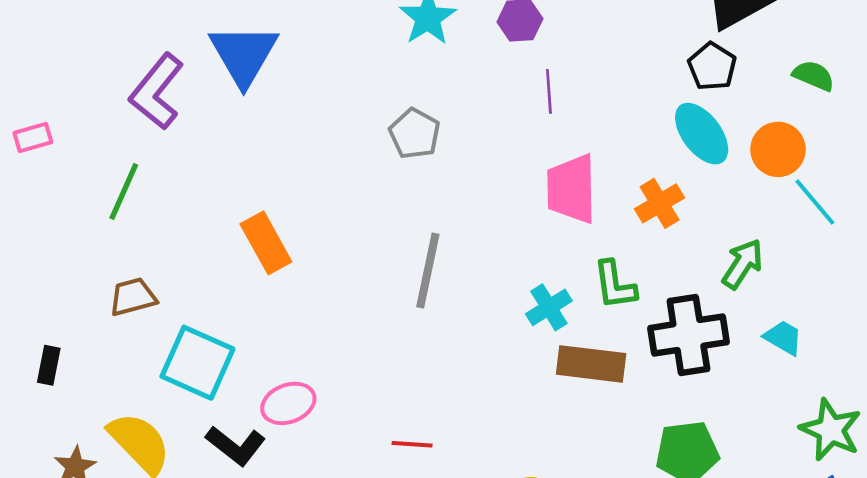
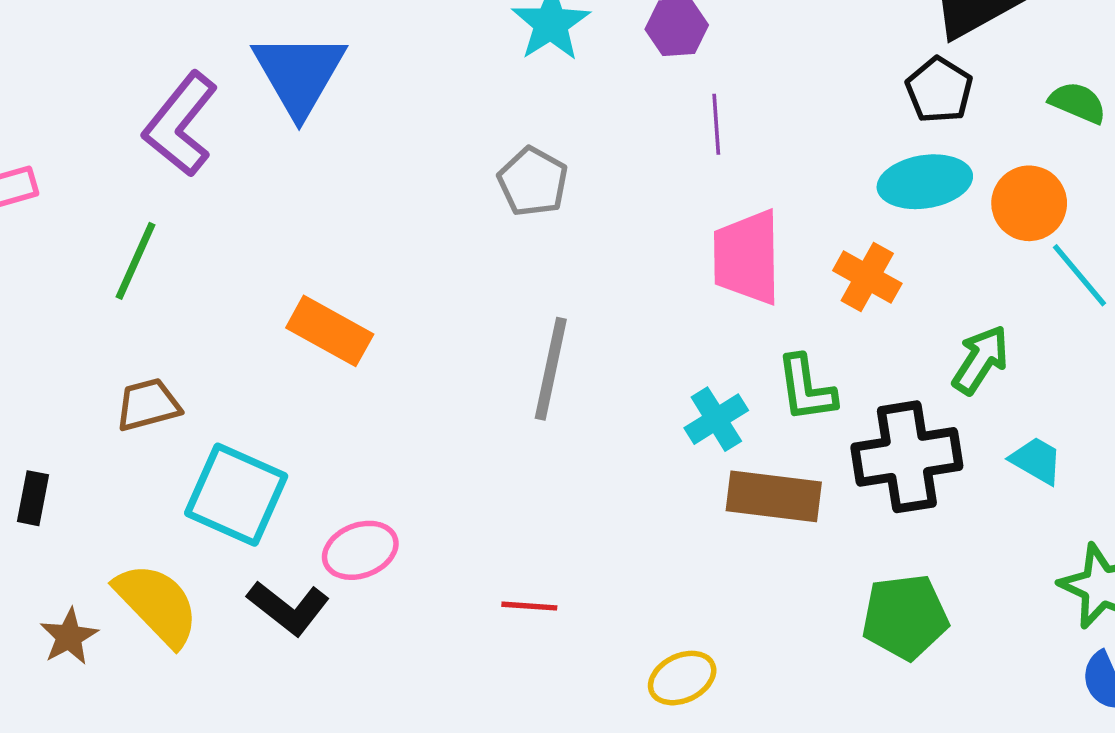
cyan ellipse: (702, 134) -> (925, 182), turned -62
orange cross: (660, 203) -> (867, 277), turned -30
orange rectangle: (266, 243) -> (330, 331), turned -32

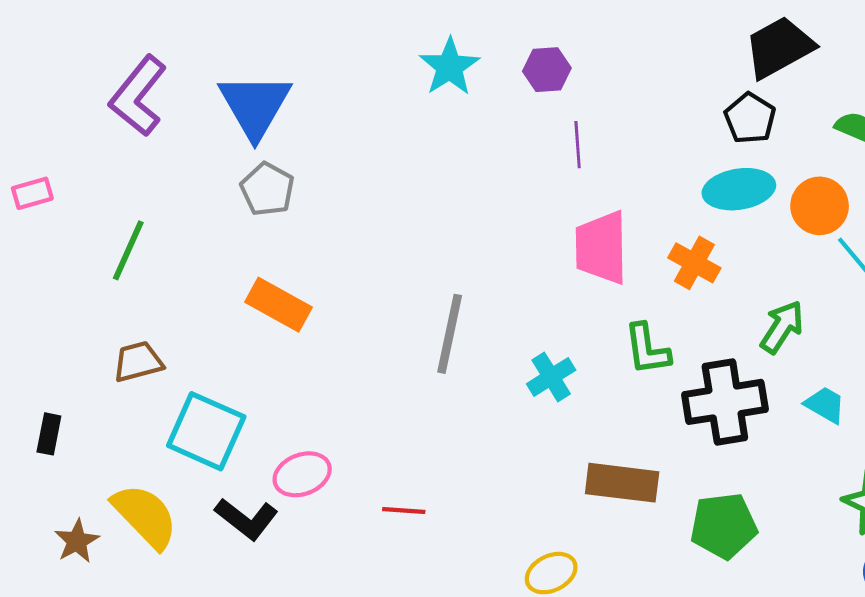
purple L-shape: (180, 124) -> (138, 96), moved
gray pentagon: (533, 182) -> (267, 189), moved
cyan cross: (716, 419) -> (551, 377), moved
brown rectangle: (774, 496) -> (622, 483), moved
red line: (529, 606) -> (404, 510), moved

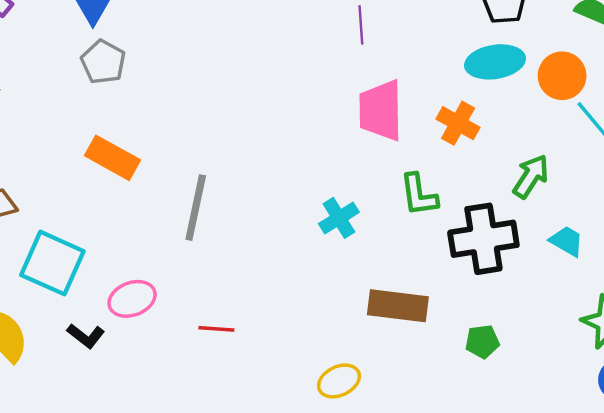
gray line: (450, 334) -> (196, 208), moved
black L-shape: (246, 519) -> (86, 336), size x0.7
green pentagon: (724, 526) -> (482, 342), size x0.6

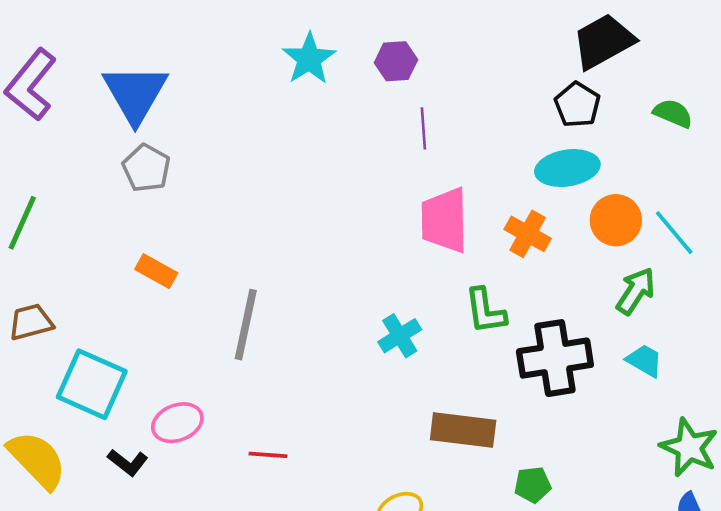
orange circle: (562, 76) -> (616, 220), moved
orange rectangle: (112, 158) -> (156, 271), size x0.7
green arrow: (531, 176) -> (636, 291), moved
green pentagon: (482, 342) -> (533, 485), moved

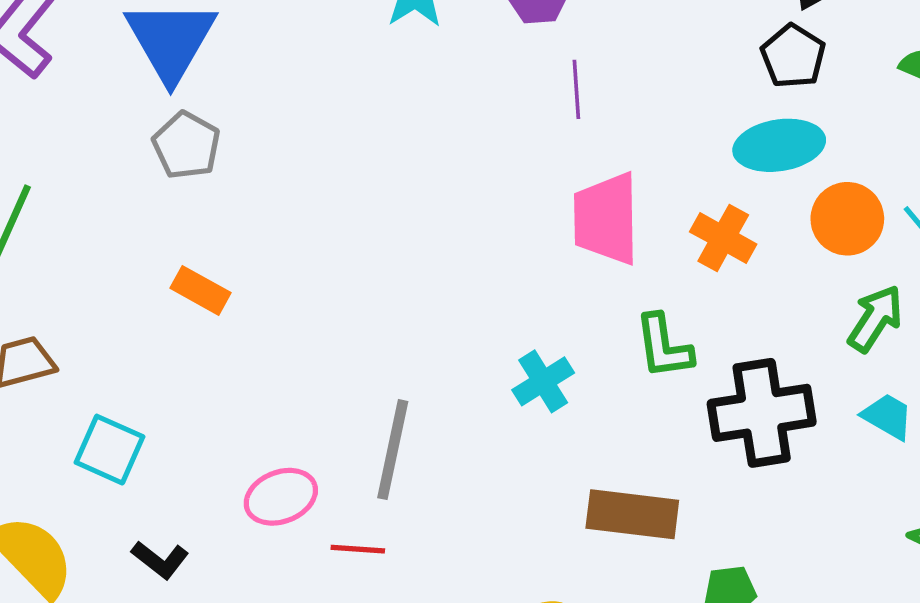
gray line: (246, 325) -> (393, 450), moved
cyan square: (92, 384) -> (110, 450), size x0.7
pink ellipse: (177, 423) -> (281, 497), moved

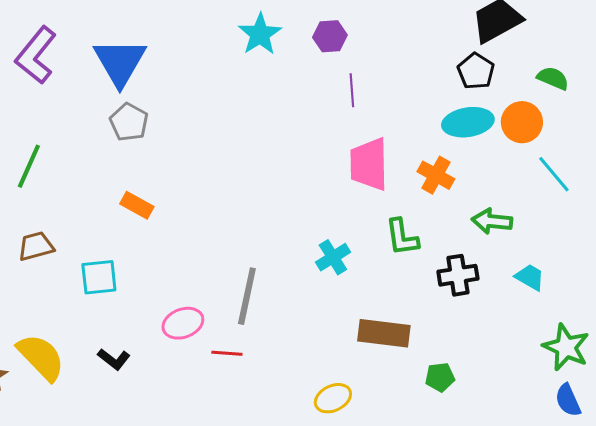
orange circle: (847, 219) -> (522, 122), moved
green arrow: (875, 318) -> (492, 221), moved, turned -117
black cross: (762, 413) -> (458, 275), size x0.7
cyan square: (110, 450) -> (99, 277), moved, turned -30

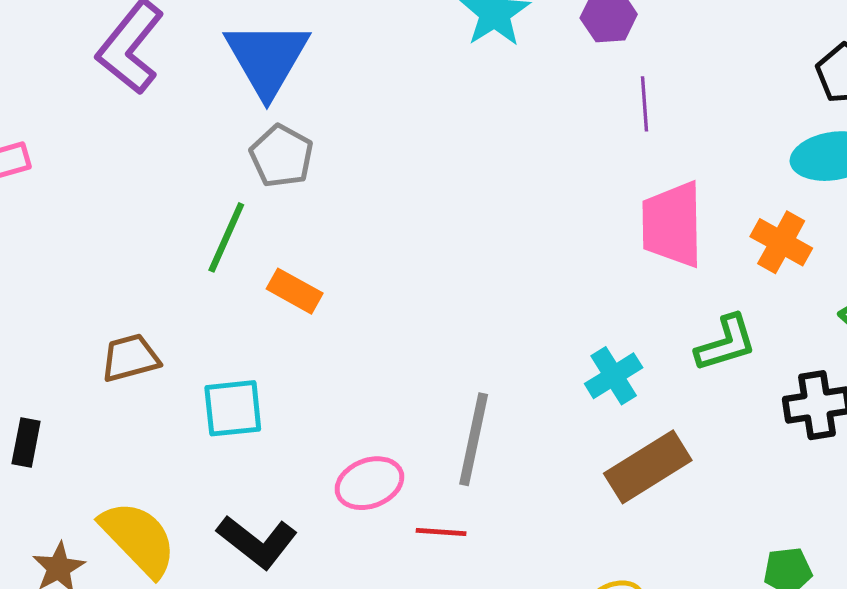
green line: (29, 166) -> (226, 237), moved
green L-shape: (402, 237) -> (726, 343), turned -99
brown rectangle: (384, 333) -> (648, 467), moved, turned -39
black L-shape: (114, 359) -> (257, 542), size x1.5

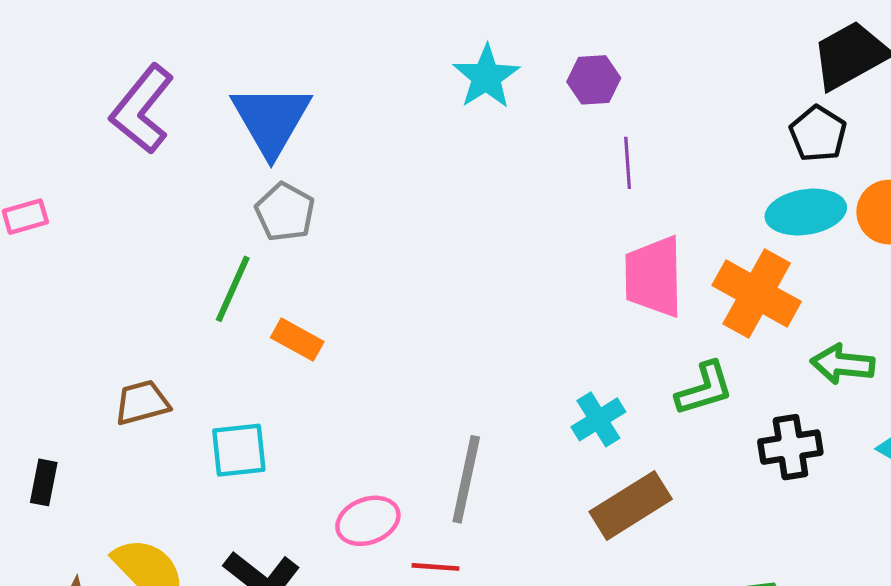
orange cross: (781, 242) -> (757, 293), size x1.5

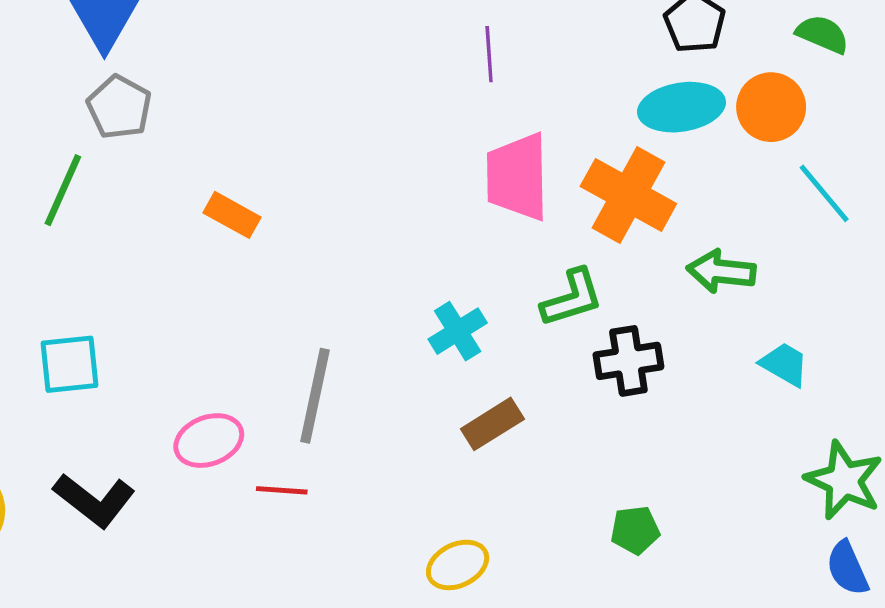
orange rectangle: (297, 340) -> (232, 215), moved
black cross: (790, 447) -> (628, 361), moved
brown rectangle: (631, 505) -> (492, 424), size x0.7

